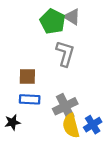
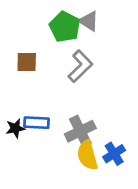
gray L-shape: (65, 54) -> (80, 66), turned 30
brown square: (27, 76) -> (27, 62), moved
black star: (12, 122) -> (15, 128), moved

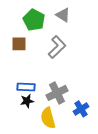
green pentagon: (65, 27) -> (34, 20), moved
black star: (15, 128) -> (27, 101), moved
yellow semicircle: (87, 155) -> (48, 118), moved

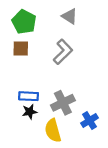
green pentagon: (34, 20) -> (24, 22), moved

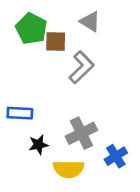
brown square: (21, 48) -> (56, 42), moved
blue rectangle: (28, 96) -> (20, 113), moved
yellow semicircle: (53, 131) -> (69, 169), turned -75

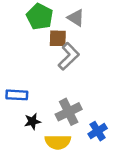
green pentagon: (31, 29) -> (40, 17), moved
brown square: (56, 42) -> (58, 38), moved

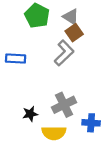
brown square: (58, 38) -> (74, 33), moved, turned -36
blue rectangle: (17, 95) -> (16, 59), moved
blue cross: (98, 131) -> (91, 123), turned 36

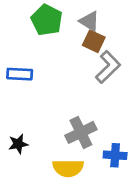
brown square: (74, 33) -> (94, 41), turned -30
gray L-shape: (64, 53) -> (108, 67), moved
black star: (30, 114) -> (18, 144), moved

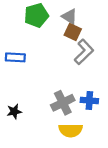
green pentagon: (47, 20) -> (36, 15), turned 30
blue cross: (115, 155) -> (89, 100), moved
yellow semicircle: (68, 168) -> (71, 130), moved

